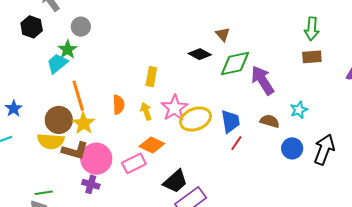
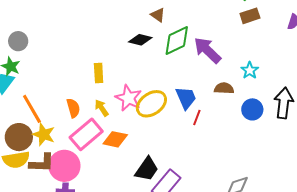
pink rectangle: (134, 163) -> (86, 134), moved, size x1.4

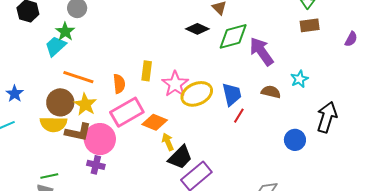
yellow rectangle: (99, 73) -> (147, 71), moved
yellow arrow: (102, 108) -> (168, 142), moved
orange line: (32, 109) -> (78, 77), turned -52
blue circle: (252, 109) -> (295, 140), moved

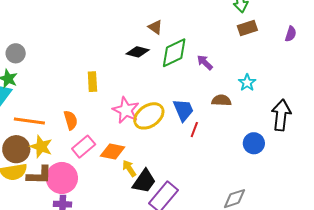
purple arrow: (261, 51) -> (205, 62), size x0.6
yellow rectangle: (147, 71) -> (92, 82), moved
pink rectangle: (127, 112) -> (84, 147), size x0.7

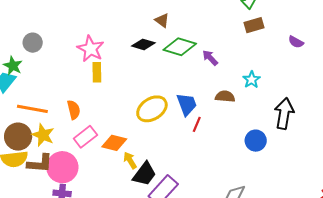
purple semicircle: (291, 34) -> (296, 42), moved, turned 98
gray circle: (16, 53) -> (33, 43), moved
green diamond: (174, 53) -> (180, 47), turned 40
pink star: (126, 110) -> (91, 49), moved

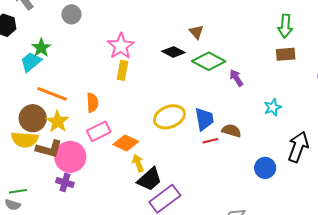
gray circle: (33, 43) -> (71, 14), moved
brown semicircle: (225, 96) -> (231, 131), moved
red line: (197, 124) -> (210, 141), turned 42

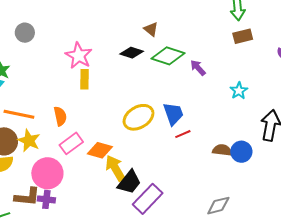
brown semicircle: (231, 131) -> (222, 150), moved
brown L-shape: (49, 149) -> (27, 197), moved
yellow arrow: (138, 163) -> (115, 168), size x1.5

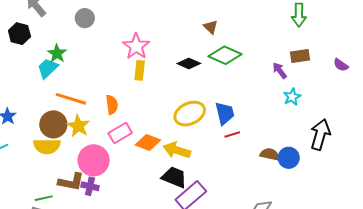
brown rectangle: (243, 36) -> (300, 56), moved
black diamond: (132, 53) -> (189, 63), moved
purple arrow: (198, 68) -> (280, 71), moved
yellow arrow: (115, 168) -> (177, 150), moved, turned -48
black trapezoid: (129, 182) -> (174, 177), turned -112

